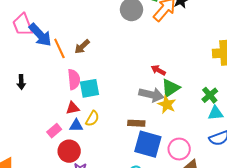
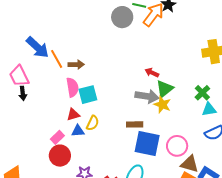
pink trapezoid: (23, 25) -> (19, 76), moved
brown arrow: (82, 47) -> (76, 65), moved, turned -133
red circle: (69, 151) -> (60, 156), moved

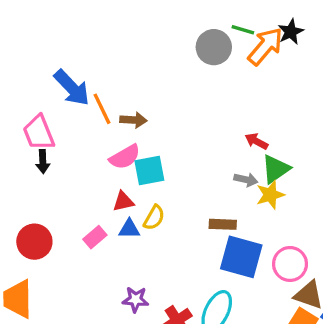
pink semicircle: (72, 87) -> (125, 157), turned 66
gray arrow: (147, 96) -> (246, 180), size x0.6
yellow star: (162, 105) -> (270, 195), turned 30
red circle: (60, 156) -> (34, 242), moved

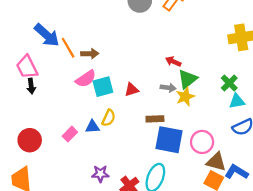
red triangle: (123, 201) -> (132, 90), moved

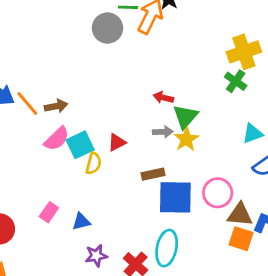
green cross: (229, 83) -> (236, 81), moved
yellow semicircle: (109, 118) -> (93, 163), moved
blue triangle: (92, 127) -> (81, 222), moved

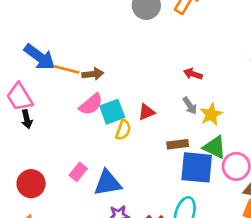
orange line: (27, 104) -> (66, 69), turned -40
green triangle: (185, 117) -> (215, 147), moved, turned -50
gray arrow: (163, 132) -> (190, 106), turned 54
blue triangle: (81, 222) -> (107, 183), size x1.6

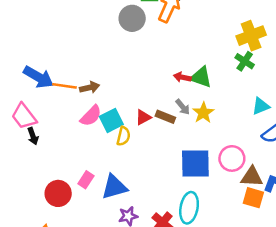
brown rectangle: (178, 144) -> (165, 117), moved, turned 36
green triangle: (215, 147) -> (201, 77), moved
red circle: (31, 184) -> (58, 193), moved

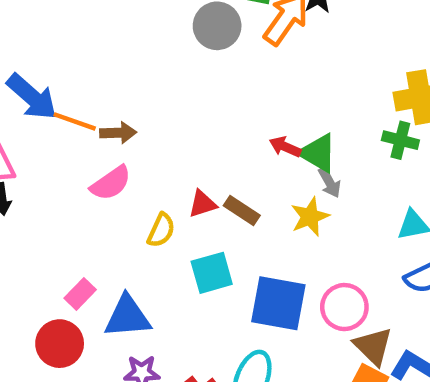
green cross: (245, 61) -> (400, 140), turned -30
gray arrow: (183, 107) -> (330, 182), moved
cyan square: (111, 120) -> (212, 273), moved
brown triangle: (252, 177) -> (373, 346), turned 30
red circle: (58, 193) -> (60, 344), moved

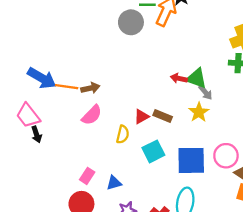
blue triangle: (127, 317) -> (114, 183), size x0.6

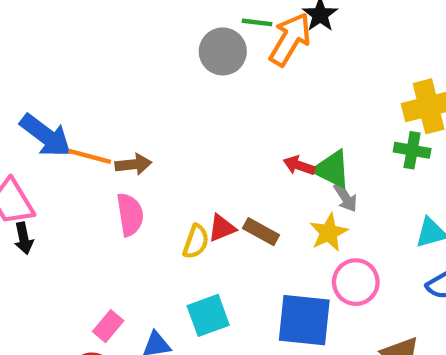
pink semicircle: (92, 115) -> (130, 215), turned -60
yellow semicircle: (123, 134) -> (196, 242), moved
cyan square: (153, 151) -> (208, 315), moved
pink circle: (226, 156) -> (356, 282), moved

